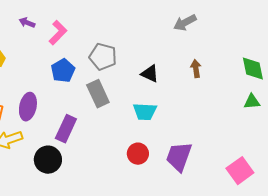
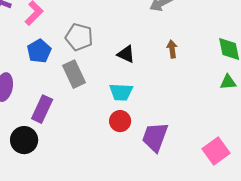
red circle: (138, 154) -> (120, 121), moved

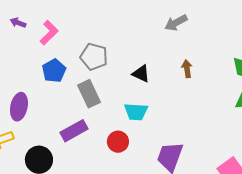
purple rectangle: (42, 109) -> (74, 131), moved, turned 36
red circle: (120, 121) -> (118, 142), moved

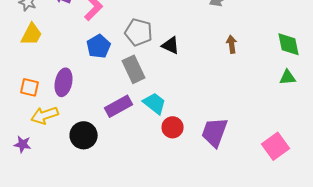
black triangle: (141, 74) -> (171, 45), moved
cyan trapezoid: (136, 112) -> (155, 103), moved, turned -145
red circle: (118, 142) -> (173, 127), moved

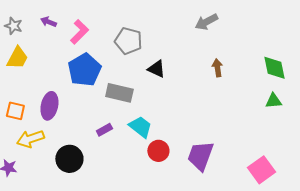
gray pentagon: (139, 32) -> (128, 41), moved
blue pentagon: (99, 46) -> (84, 70), size x1.4
gray rectangle: (134, 69) -> (119, 93), turned -52
purple rectangle: (119, 106) -> (104, 130), size x0.6

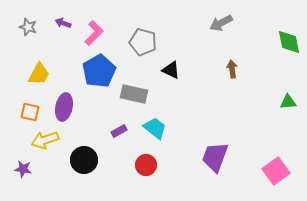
yellow trapezoid: (17, 58) -> (39, 74), moved
green diamond: (274, 68) -> (289, 42), moved
red circle: (158, 151) -> (146, 165), moved

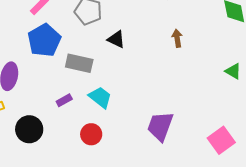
green triangle: (288, 102) -> (233, 71), turned 36

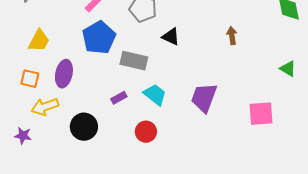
purple trapezoid: (160, 126) -> (204, 98), moved
pink square: (221, 140) -> (261, 114), moved, turned 32

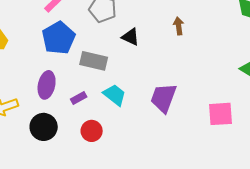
brown arrow: (232, 36) -> (179, 26), moved
purple ellipse: (64, 74) -> (47, 85), moved
red circle: (146, 132) -> (92, 131), moved

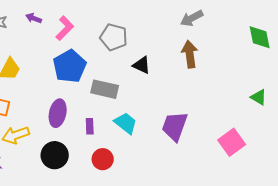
brown arrow: (179, 26) -> (190, 54), size x1.5
purple rectangle: (79, 98) -> (90, 126), turned -63
pink square: (221, 114) -> (232, 142), turned -32

